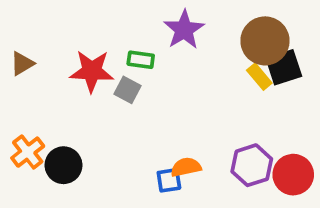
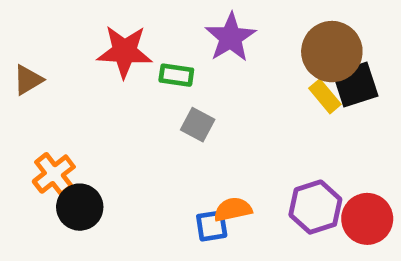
red star: (92, 71) -> (125, 52), moved
gray square: (128, 90) -> (198, 125), moved
orange cross: (28, 152) -> (54, 174), moved

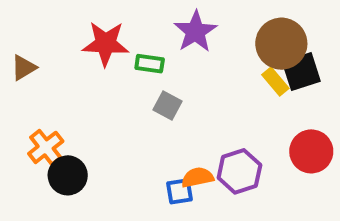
purple hexagon: (315, 207) -> (239, 171), moved
red circle: (367, 219) -> (311, 151), moved

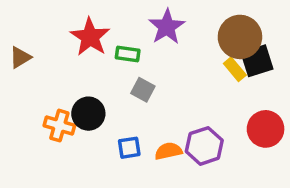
red star: (106, 44) -> (90, 37), turned 30
orange cross: (46, 147) -> (59, 126), moved, turned -36
black circle: (68, 175) -> (88, 114), moved
blue square: (179, 191) -> (129, 148), moved

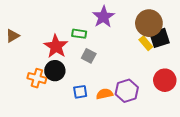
red star: (90, 37) -> (56, 46), moved

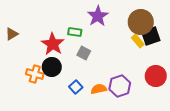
blue square: (80, 92) -> (76, 87), turned -32

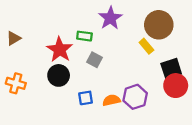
black square: (151, 36) -> (171, 69), moved
yellow rectangle: (138, 41) -> (146, 46), moved
orange cross: (35, 74) -> (16, 83), moved
blue square: (76, 87) -> (86, 98), turned 32

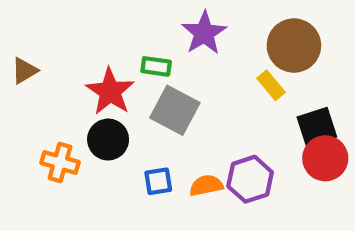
gray square: (95, 60) -> (175, 110), size x1.6
orange cross: (16, 83) -> (60, 162), moved

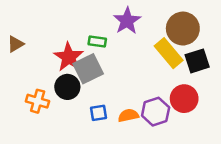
yellow rectangle: (271, 85) -> (169, 53), size x1.6
gray square: (175, 110) -> (88, 69), moved, turned 36
black square: (317, 127) -> (197, 61), moved
red circle: (325, 158) -> (184, 99), moved

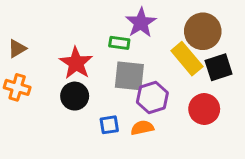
green rectangle: (97, 42) -> (119, 43), moved
gray square: (88, 69) -> (129, 76), moved, turned 32
orange cross: (38, 101) -> (17, 87), moved
purple hexagon: (156, 112) -> (152, 97), moved

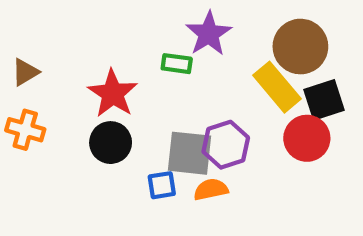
gray square: (129, 76) -> (190, 153), moved
red circle: (204, 109) -> (307, 138), moved

